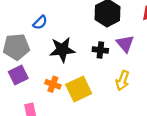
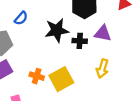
purple triangle: (125, 44) -> (103, 33), turned -36
black star: (62, 50) -> (57, 30), moved

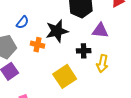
black cross: (80, 41) -> (84, 51), moved
orange cross: (37, 76) -> (37, 45), moved

